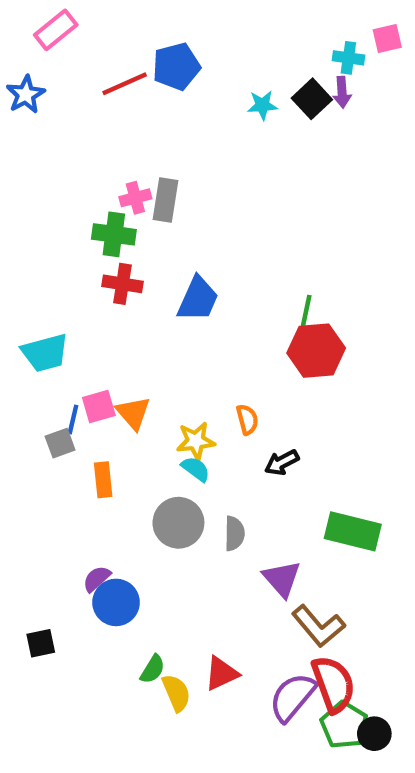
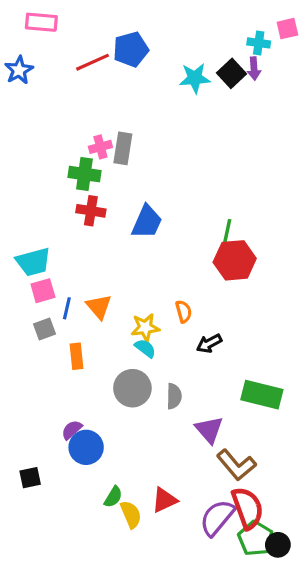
pink rectangle: (56, 30) -> (41, 22), turned 44
cyan star: (262, 105) -> (195, 78), size x1.4
pink square: (99, 407) -> (43, 291), moved
blue line: (73, 419) -> (67, 308), moved

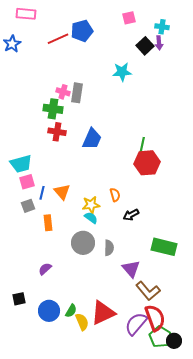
pink square: (287, 29) -> (129, 18), moved
cyan star: (195, 78) -> (122, 72), moved
pink cross: (100, 147) -> (63, 92), turned 32
blue circle: (86, 447) -> (49, 311), moved
red triangle: (164, 500) -> (103, 313), size x1.5

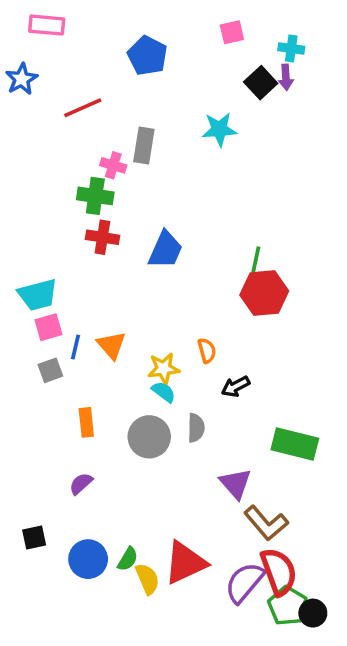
blue pentagon: (82, 31) -> (147, 56), turned -30
red line: (58, 39) -> (83, 108), moved
gray rectangle: (77, 93) -> (144, 146), moved
orange rectangle: (48, 223) -> (86, 422), moved
gray semicircle: (109, 248) -> (196, 428), moved

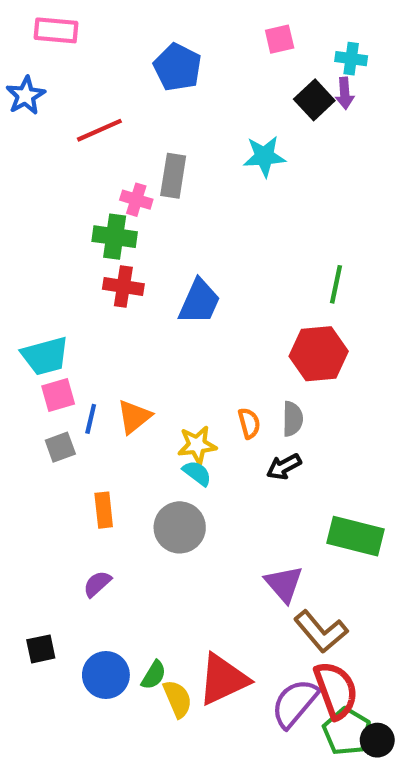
green line: (255, 262) -> (336, 284), moved
orange triangle: (111, 345) -> (134, 417), turned 32
gray semicircle: (196, 428) -> (293, 419), moved

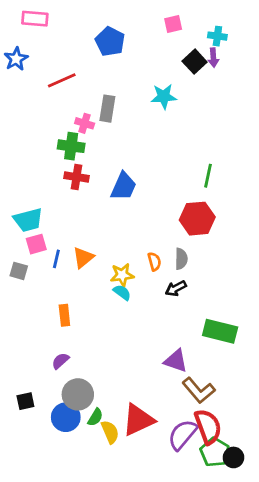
gray square: (60, 447) -> (19, 271), moved, turned 36
gray circle: (180, 527) -> (78, 394), moved
purple triangle: (284, 584) -> (176, 361), turned -30

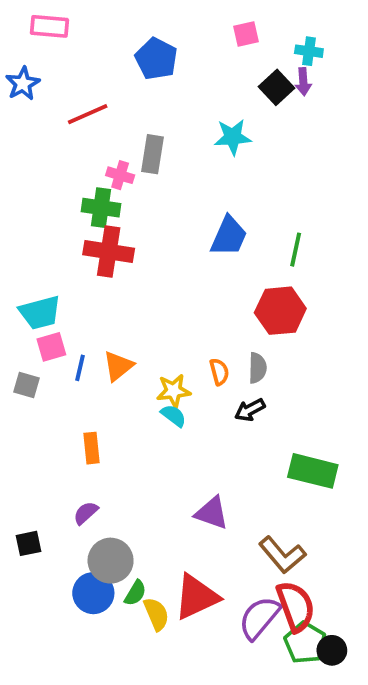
red cross: (76, 177) -> (109, 252), size x1.4
blue trapezoid: (123, 186) -> (229, 236), moved
purple triangle: (176, 361) -> (212, 513), moved
black square: (25, 401) -> (28, 543), moved

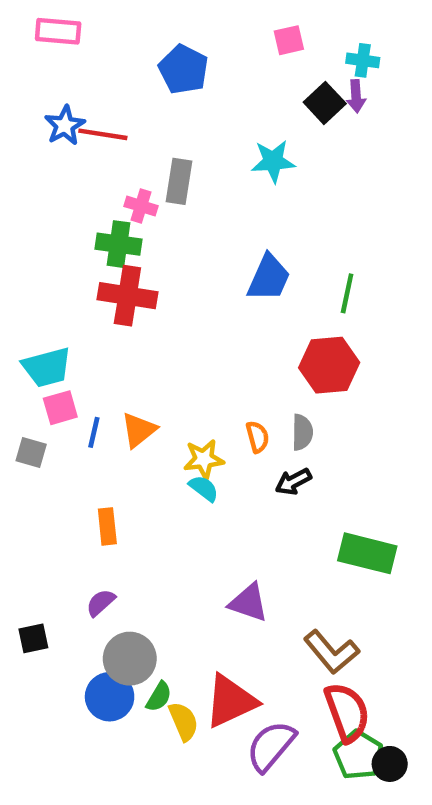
blue star: (23, 84) -> (65, 125), moved
red line: (88, 114) -> (103, 134), turned 33
purple semicircle: (259, 618) -> (271, 746), moved

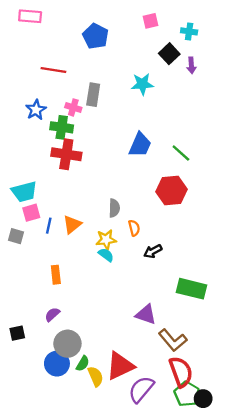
purple arrow: (356, 96) -> (191, 65), moved
blue star: (65, 125) -> (36, 110), moved
green line: (347, 293) -> (181, 153), turned -60
gray semicircle: (302, 432) -> (114, 208), moved
purple triangle: (248, 603) -> (146, 314), moved

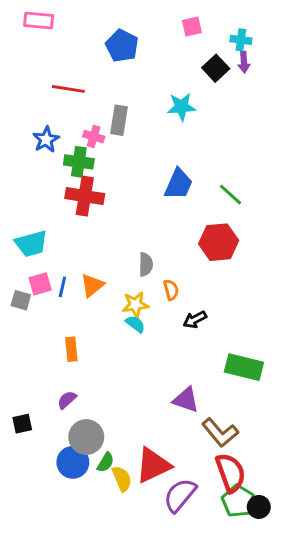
purple arrow: (191, 65) -> (244, 62), moved
pink square: (31, 213) -> (40, 284), moved

